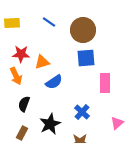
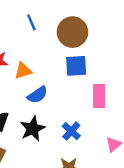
blue line: (49, 22) -> (31, 22), turned 32
black star: (50, 124) -> (33, 129), moved

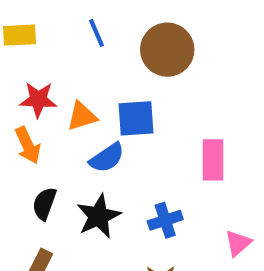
blue square: (76, 66) -> (136, 118), moved
blue cross: (71, 131) -> (165, 220), turned 30

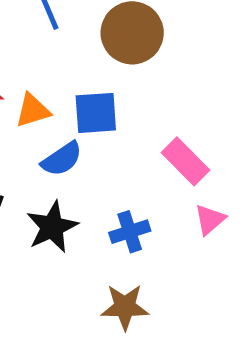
pink rectangle: (213, 160) -> (185, 161), turned -45
pink triangle: (238, 243) -> (210, 220), moved

